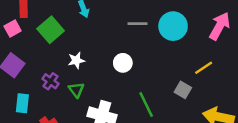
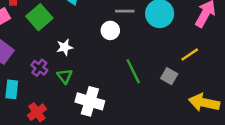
white circle: (123, 63) -> (110, 30), moved
green line: (146, 105) -> (133, 71), moved

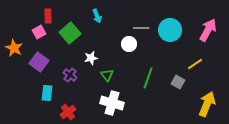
green line: (133, 71) -> (148, 78), turned 45
green triangle: (65, 76) -> (107, 75), moved
yellow arrow: (204, 103) -> (207, 104), turned 100

